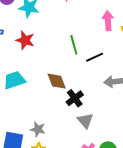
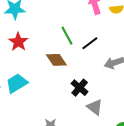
red star: (25, 40) -> (18, 42), turned 30
brown diamond: (57, 81) -> (56, 60), moved

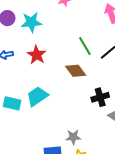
black cross: (80, 88) -> (100, 97), turned 36

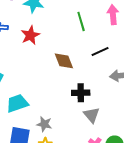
green line: (85, 46) -> (81, 21), moved
cyan trapezoid: (37, 96) -> (17, 103), moved

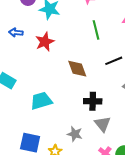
cyan trapezoid: (17, 103) -> (41, 101), moved
gray star: (44, 124) -> (75, 134), moved

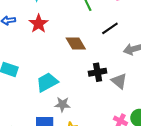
gray triangle: (103, 124) -> (119, 81), moved
gray star: (75, 134) -> (62, 104), moved

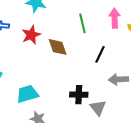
black line: (110, 28) -> (100, 54), turned -42
brown diamond: (76, 43) -> (58, 47), moved

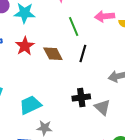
pink arrow: (115, 18) -> (105, 16), turned -84
black line: (100, 54) -> (83, 53), moved

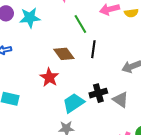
red star: (25, 46) -> (49, 77), moved
cyan trapezoid: (30, 105) -> (74, 103), moved

